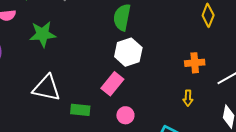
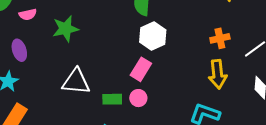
yellow arrow: (188, 98) -> (218, 74), size x1.8
pink circle: (125, 115) -> (138, 98), moved

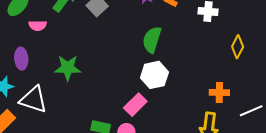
green star: (65, 29) -> (68, 68), moved
white triangle: (76, 82) -> (33, 100), moved

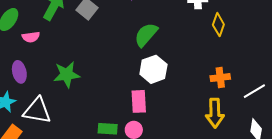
green semicircle: (152, 40) -> (146, 35), turned 32
yellow diamond: (238, 47) -> (218, 25), moved
pink rectangle: (135, 105) -> (139, 101), turned -40

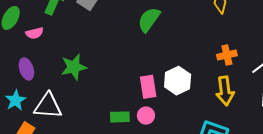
white hexagon: (153, 69) -> (178, 81), moved

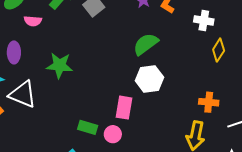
white hexagon: (178, 81) -> (149, 79), moved

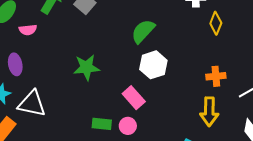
green star: (59, 65) -> (86, 67), moved
pink rectangle: (124, 108) -> (134, 98), turned -40

